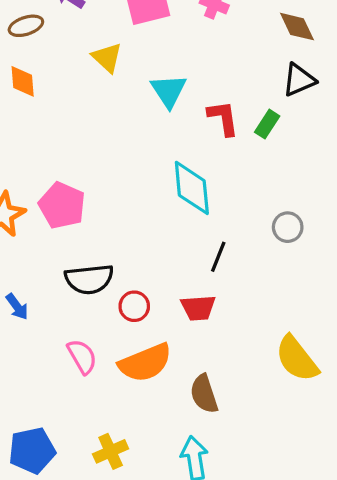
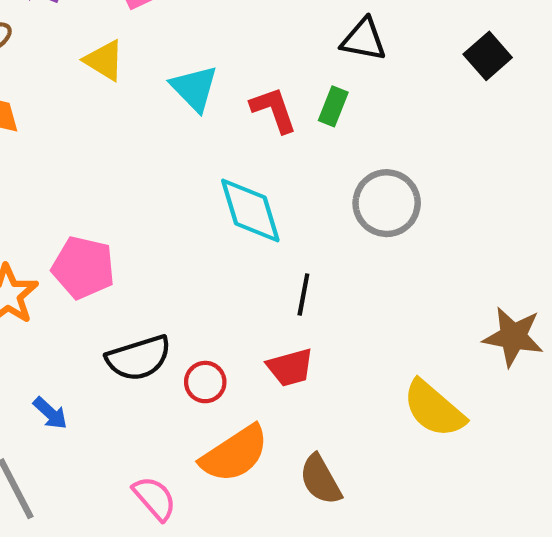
black triangle: (299, 80) -> (364, 40), turned 45
gray circle: (288, 227) -> (387, 203), moved, size x1.6
pink semicircle: (82, 357) -> (155, 498), moved

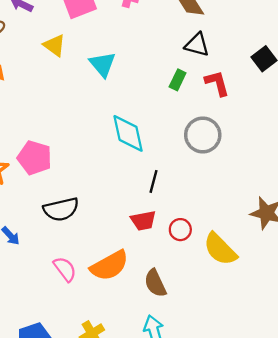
red L-shape: (274, 110) -> (217, 83), moved
red circle: (205, 382) -> (180, 230), moved
pink semicircle: (155, 498) -> (65, 269), moved

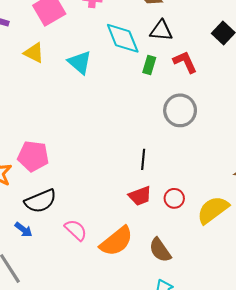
cyan diamond: (128, 133) -> (123, 38), moved
black semicircle: (61, 209) -> (40, 201), moved
yellow semicircle: (220, 249) -> (213, 210), turned 108
pink semicircle: (65, 269) -> (76, 230), moved

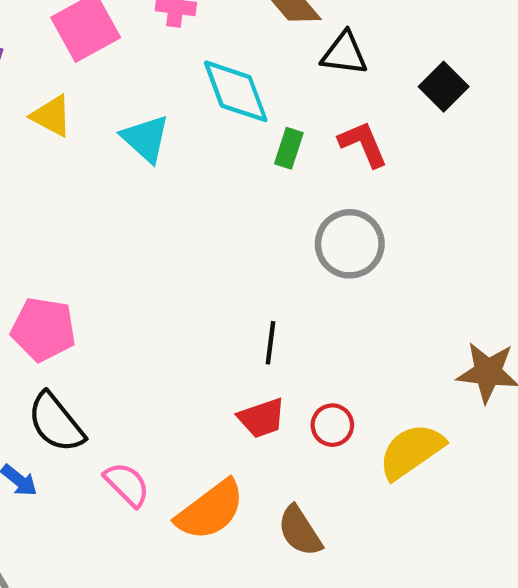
black triangle: (161, 31) -> (344, 54), moved
black semicircle: (40, 201) -> (56, 422), turned 72

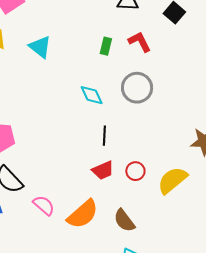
cyan diamond: (236, 91) -> (92, 95), moved, size x0.7

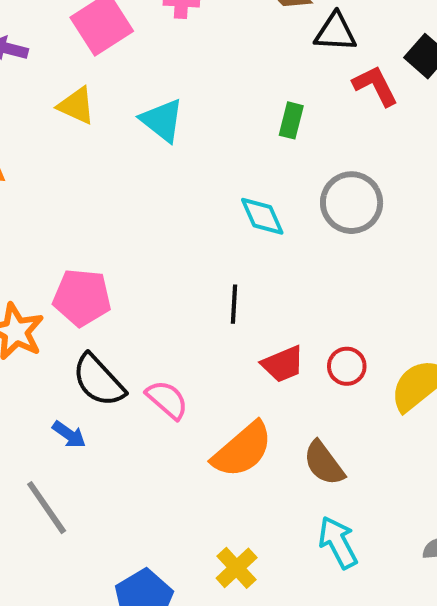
red L-shape: (140, 42) -> (375, 86), moved
black line: (104, 136) -> (234, 304), moved
pink semicircle: (44, 205) -> (167, 400), moved

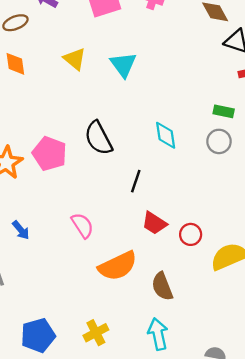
yellow triangle: (76, 106) -> (75, 59), moved
green rectangle: (291, 120) -> (224, 111), moved, turned 72
gray circle: (352, 203) -> (219, 141), size x0.7
red trapezoid: (283, 364) -> (154, 223), turned 40
black semicircle: (99, 380) -> (98, 138), moved

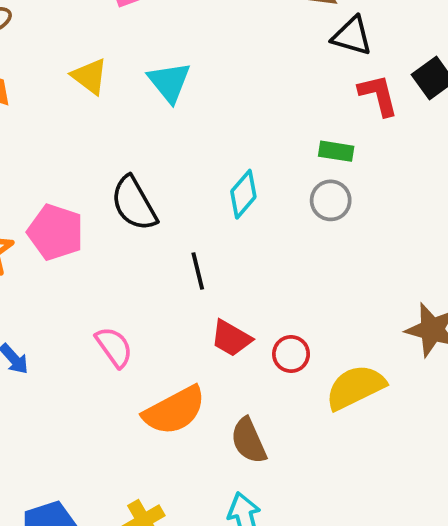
cyan diamond: (166, 135) -> (243, 194), turned 52
black line: (136, 181) -> (198, 271), turned -30

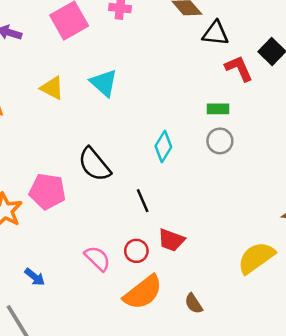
red circle: (291, 354) -> (136, 251), moved
brown semicircle: (249, 441) -> (194, 304), size x0.7

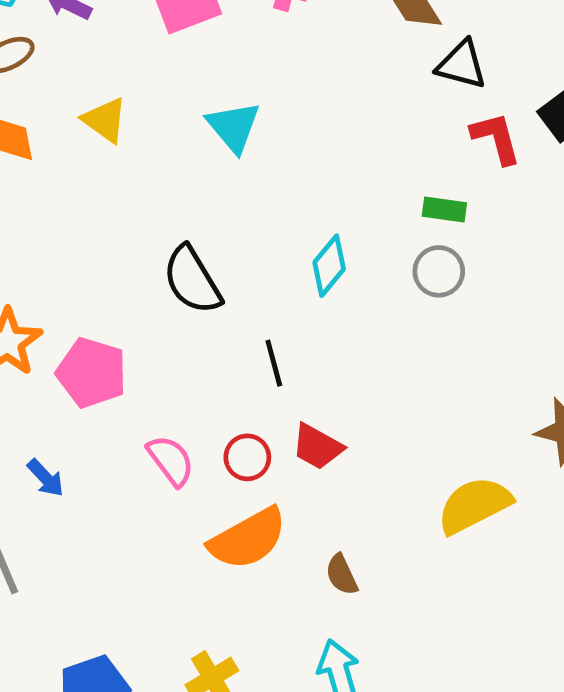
yellow triangle: (52, 88) -> (105, 120), moved
pink pentagon: (47, 191) -> (92, 373), moved

